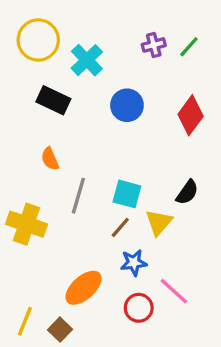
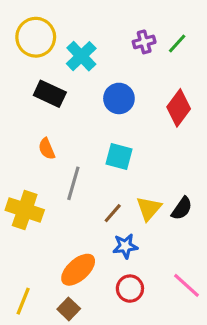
black semicircle: (187, 192) -> (182, 208), moved
cyan square: (127, 194) -> (119, 157), moved
pink line: (174, 291) -> (186, 285), moved
brown square: (60, 330) -> (69, 309), moved

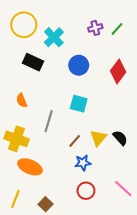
orange semicircle: (47, 149) -> (22, 100), moved
black semicircle: (182, 208) -> (120, 138), turned -77
orange ellipse: (78, 270) -> (30, 167), moved, turned 65

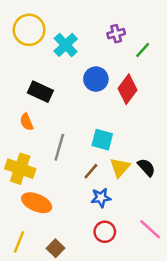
green line: (117, 29) -> (143, 50), moved
black rectangle: (33, 62) -> (40, 92), moved
red diamond: (118, 71) -> (127, 89), moved
cyan square: (79, 104) -> (102, 140), moved

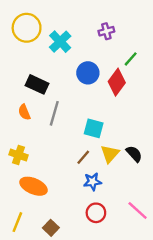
green line: (143, 50) -> (131, 59), moved
gray line: (59, 147) -> (54, 113), moved
yellow cross: (20, 169) -> (18, 155), size x0.7

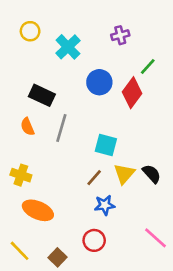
yellow circle: (27, 28) -> (30, 31), size x0.6
red circle: (96, 213) -> (94, 240), moved
yellow line: (17, 222) -> (20, 251), turned -66

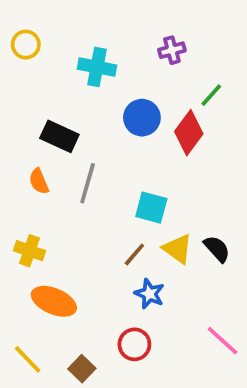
yellow circle: (30, 31) -> (26, 45), moved
cyan cross: (68, 47) -> (97, 67), turned -35
yellow triangle: (124, 174) -> (178, 249), turned -35
blue star: (105, 205) -> (149, 294), turned 30

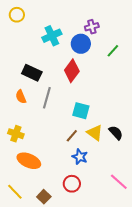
yellow circle: (26, 45) -> (17, 15), moved
cyan cross: (97, 67) -> (52, 36), turned -36
blue circle: (142, 118) -> (81, 44), moved
red diamond: (189, 133) -> (72, 71), moved

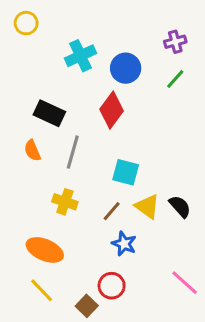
purple cross: (92, 27) -> (175, 42), moved
yellow cross: (16, 134) -> (65, 202), moved
yellow line: (15, 192) -> (42, 290), moved
brown square: (44, 197) -> (87, 306), moved

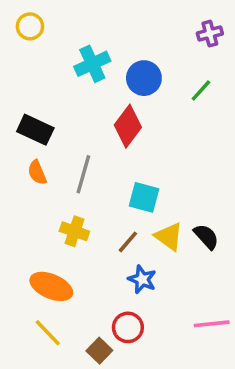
purple cross: (175, 42) -> (210, 34), moved
black rectangle: (49, 113) -> (35, 130), moved
pink line: (185, 283) -> (212, 324), turned -48

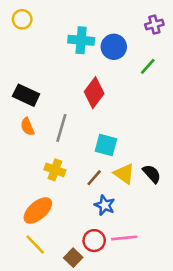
cyan cross: (92, 64) -> (81, 40), moved, turned 30
blue circle: (144, 78) -> (114, 47), moved
orange ellipse: (51, 286) -> (38, 210), turned -64
pink line: (212, 324) -> (124, 238), moved

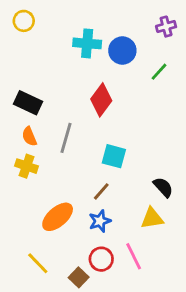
yellow cross: (55, 170) -> (27, 166), moved
yellow triangle: (124, 174) -> (152, 218), moved, turned -45
blue star: (105, 205) -> (100, 221), moved, turned 30
orange ellipse: (38, 210) -> (58, 217), moved
pink line: (124, 238) -> (134, 256), turned 70

